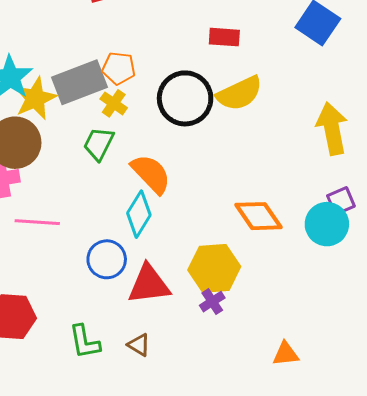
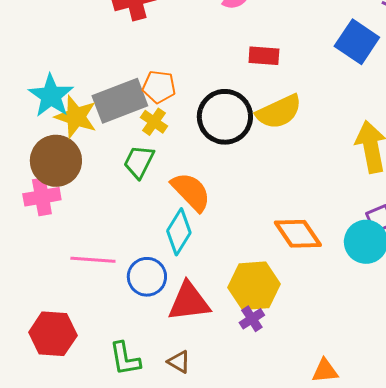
yellow star: (35, 98) -> (76, 117), turned -30
pink line: (37, 222) -> (93, 260), moved

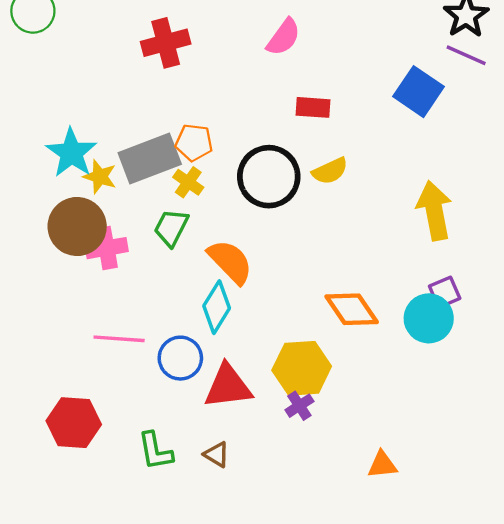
yellow semicircle: (279, 112) -> (330, 171), size x0.7
yellow star: (76, 117) -> (100, 177), size x0.7
pink cross: (42, 197) -> (107, 248), moved

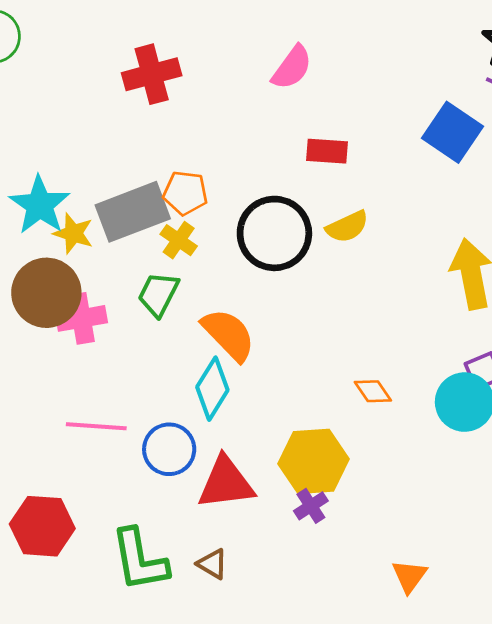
orange diamond: (352, 309) -> (373, 391), size x0.6
green L-shape: (155, 451) -> (139, 560), size x1.4
orange triangle: (382, 465) -> (409, 576), turned -48

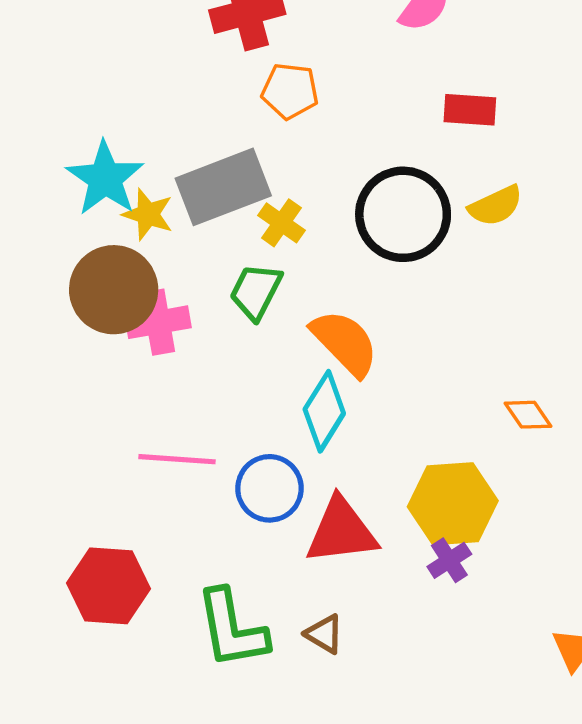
orange pentagon: (185, 193) -> (290, 91), moved

